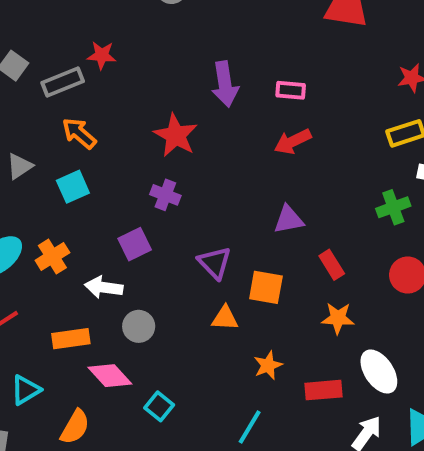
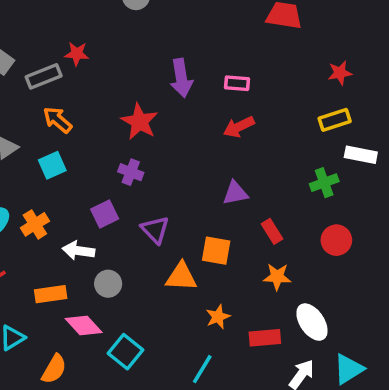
purple triangle: (215, 263) -> (155, 230), moved
orange triangle: (225, 318) -> (181, 277), size x1.4
cyan square: (159, 406) -> (126, 352), size x1.4

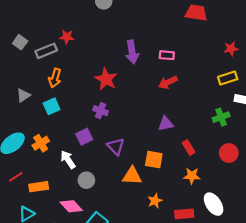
orange arrow: (58, 120) -> (55, 78), turned -114
white arrow: (78, 251) -> (68, 160), turned 48
orange rectangle: (51, 294) -> (39, 187), moved

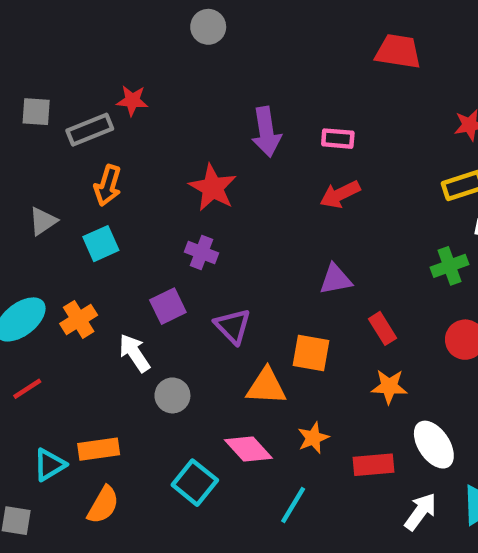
gray square: (20, 42) -> (36, 112), turned -32
orange rectangle: (39, 187) -> (99, 449), moved
pink diamond: (71, 206) -> (248, 449), moved

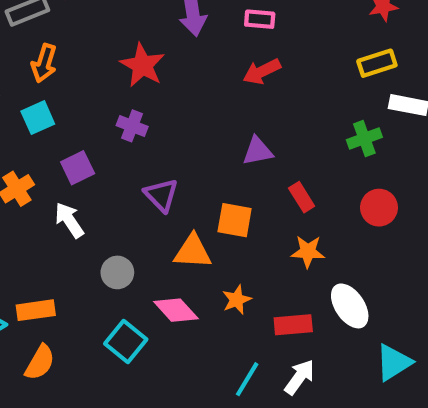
purple square: (168, 306) -> (78, 168), moved
gray circle: (172, 395) -> (117, 272), moved
cyan line: (293, 505) -> (247, 379), moved
white arrow: (420, 512) -> (299, 377), moved

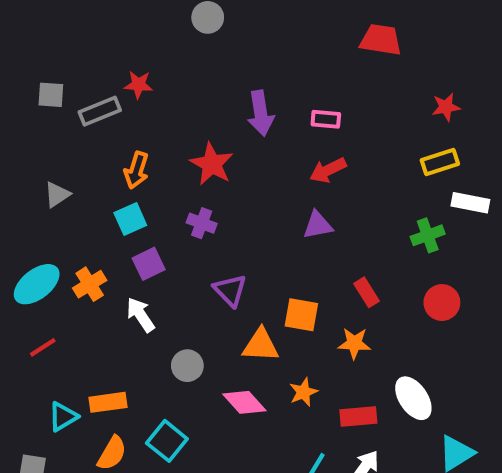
orange arrow: (44, 63) -> (136, 170), moved
cyan square: (38, 118) -> (130, 219), moved
purple triangle: (258, 151) -> (318, 225), moved
orange star: (308, 252) -> (354, 343), moved
cyan square: (126, 342) -> (167, 441), moved

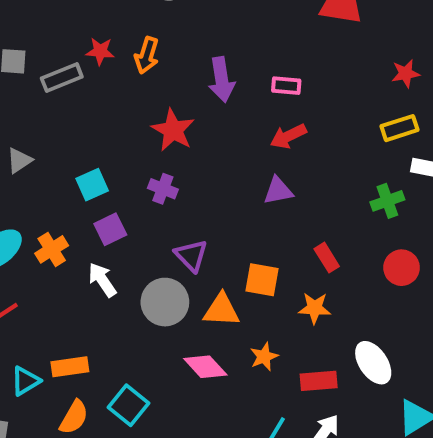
orange arrow: (136, 170) -> (147, 55), moved
gray circle: (187, 366) -> (165, 302), moved, size x1.5

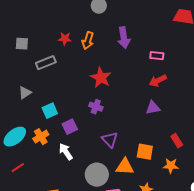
gray rectangle: (62, 78) -> (46, 63), moved
purple arrow: (222, 80) -> (124, 38), moved
cyan square: (92, 185) -> (50, 111), moved
gray circle: (165, 302) -> (97, 175), moved

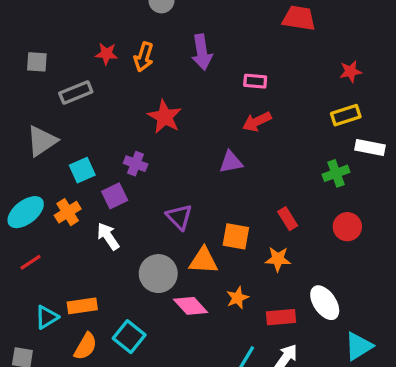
gray triangle: (25, 93) -> (42, 141), size x1.5
purple cross: (96, 107) -> (136, 164), moved
purple triangle: (153, 108) -> (231, 162), moved

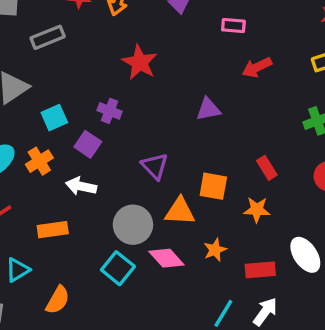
red arrow: (257, 122) -> (257, 67), moved
purple square: (115, 196) -> (88, 144), turned -30
white arrow: (108, 236) -> (81, 186), turned -44
orange rectangle: (82, 306) -> (53, 230), moved
cyan square: (129, 337) -> (118, 268), moved

